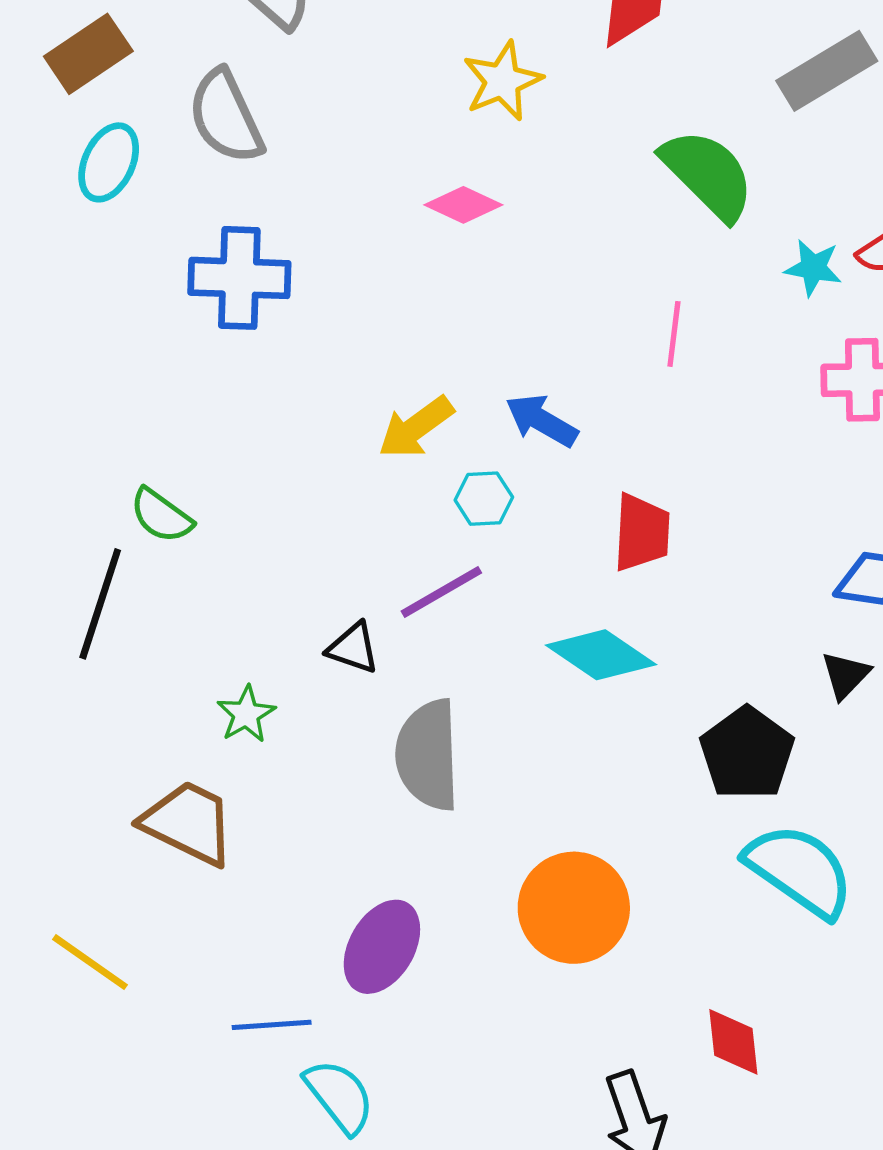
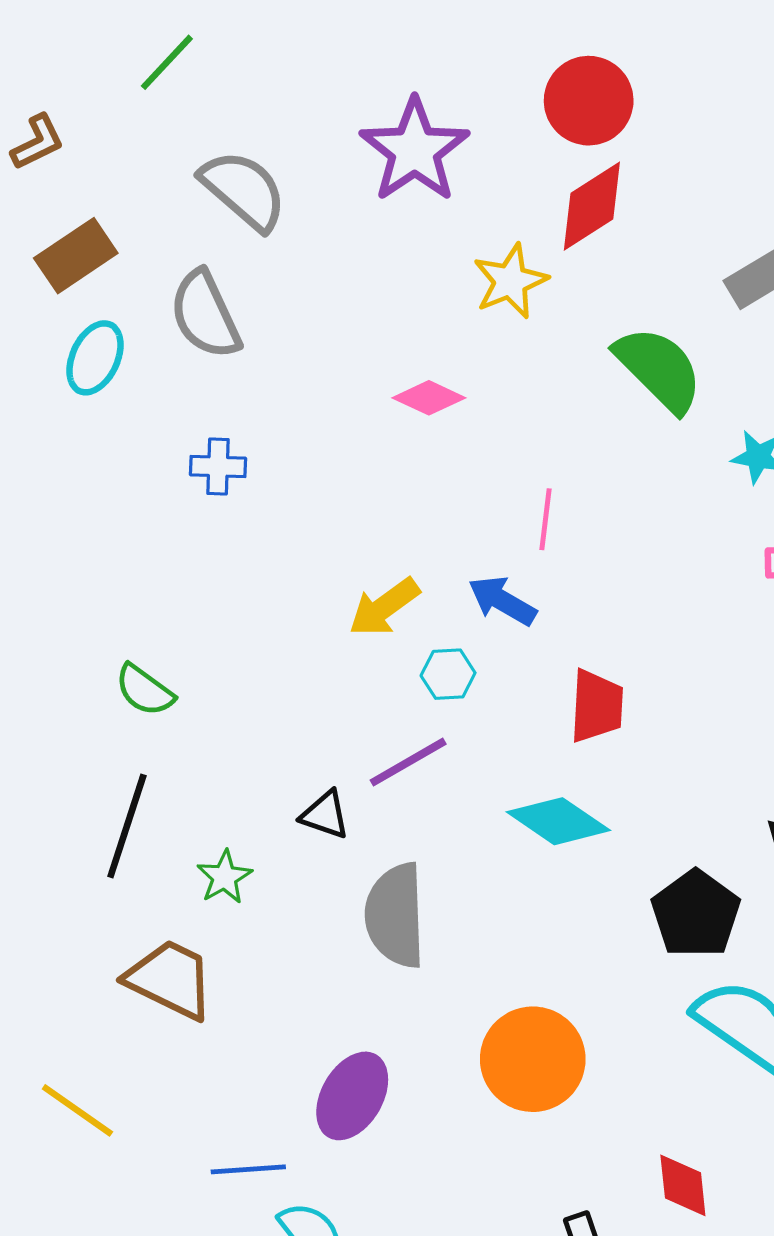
yellow star: (502, 81) -> (510, 281), moved
blue cross: (239, 278) -> (218, 466), size x0.6
pink line: (674, 334) -> (546, 519), moved
black line: (100, 604) -> (127, 826), moved

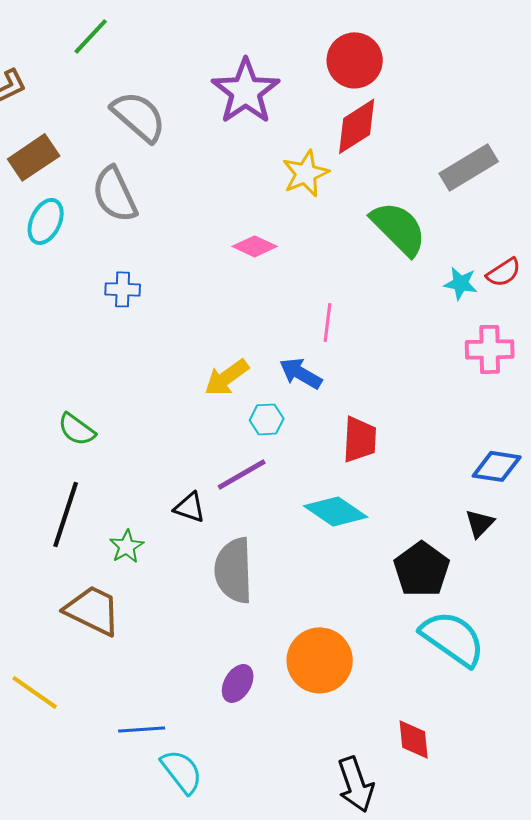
purple ellipse: (352, 1096) -> (238, 683), moved, size x0.7

